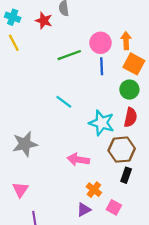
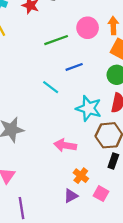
blue line: (102, 66) -> (74, 67), moved, turned 72

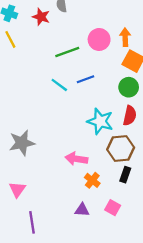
cyan line: (51, 87) -> (59, 85), moved
orange cross: (81, 176) -> (92, 180), moved
purple triangle: (71, 196) -> (82, 210), turned 32

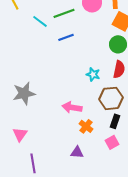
blue line: (85, 79) -> (66, 37), moved
cyan line: (59, 85) -> (40, 21), moved
cyan star: (100, 121) -> (93, 74), size x0.6
pink square: (113, 208) -> (112, 142), moved, turned 32

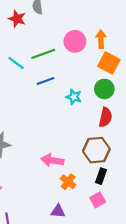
cyan star: (93, 74) -> (74, 97), moved

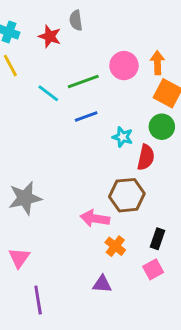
red semicircle: (105, 117) -> (146, 157), moved
brown hexagon: (96, 150) -> (127, 195), moved

